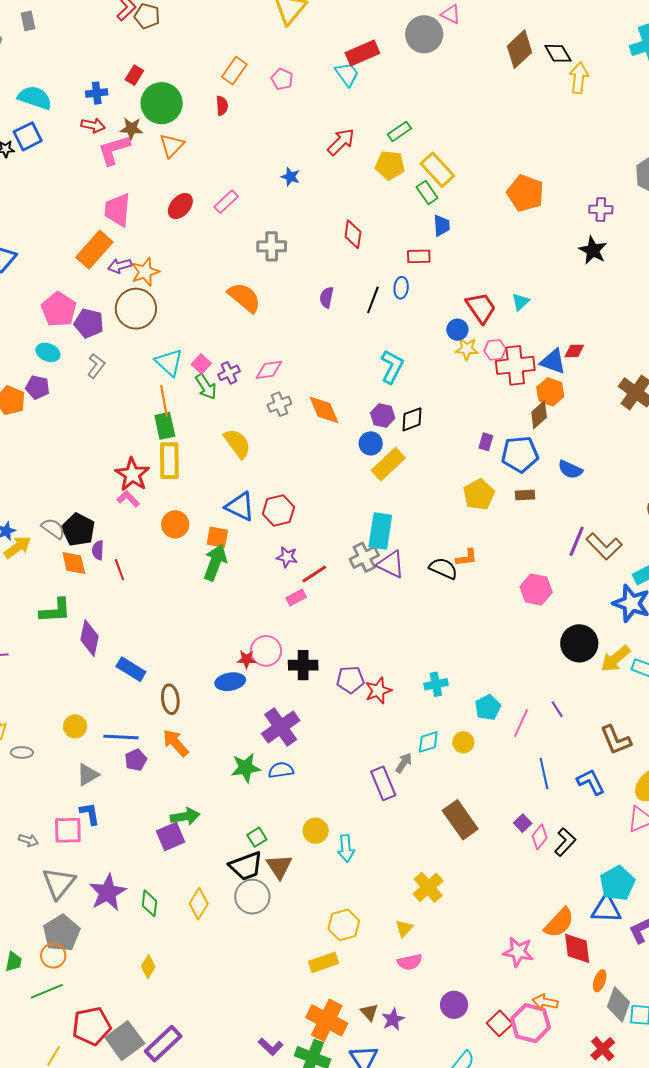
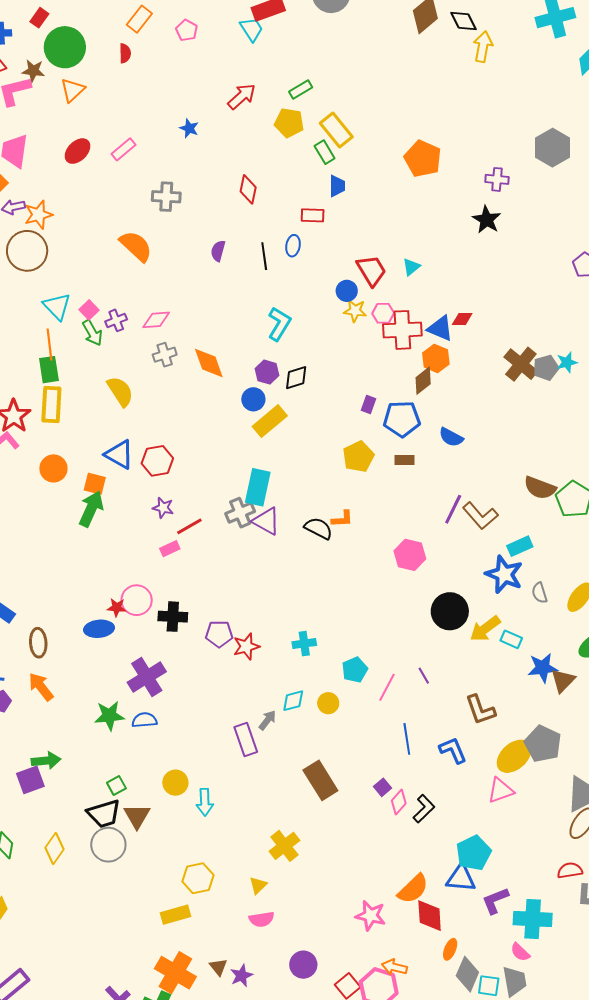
black line: (373, 300) -> (264, 256), turned -32

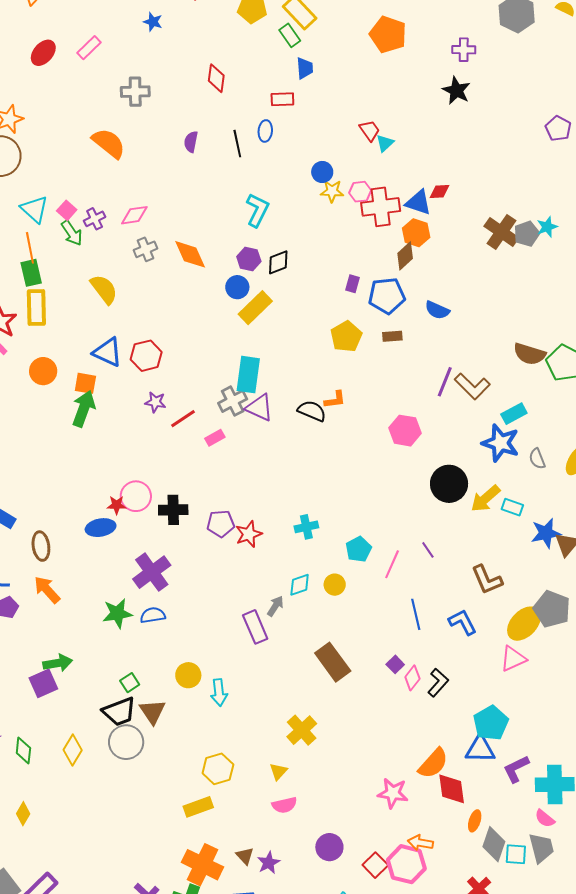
red trapezoid: (371, 270) -> (370, 131), moved, size x0.7
pink rectangle: (170, 549) -> (215, 438), moved

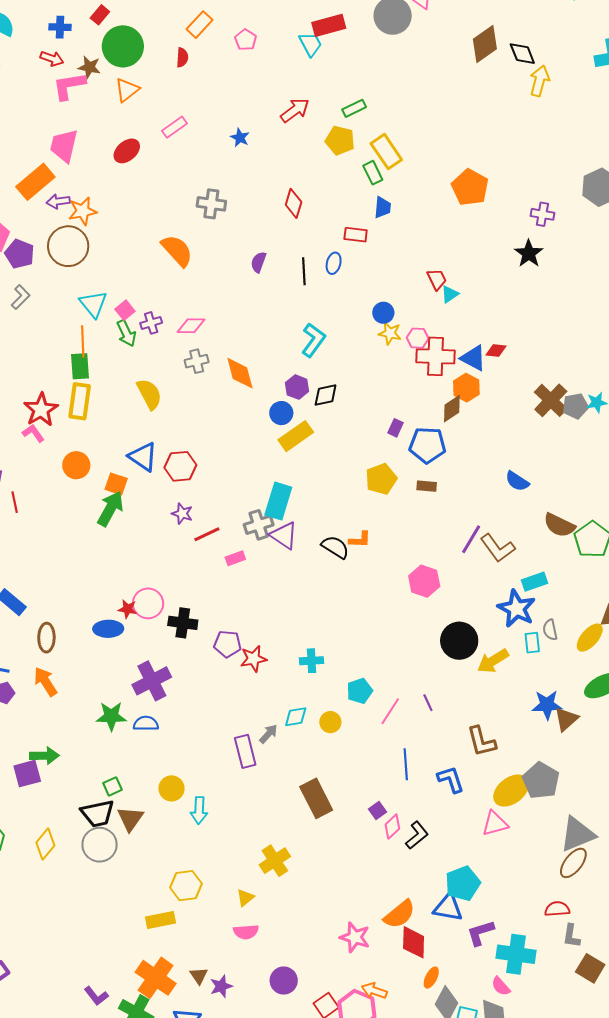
pink rectangle: (89, 48) -> (174, 127), moved
blue semicircle: (437, 310) -> (517, 481), moved
cyan rectangle: (512, 507) -> (532, 643), moved, turned 55

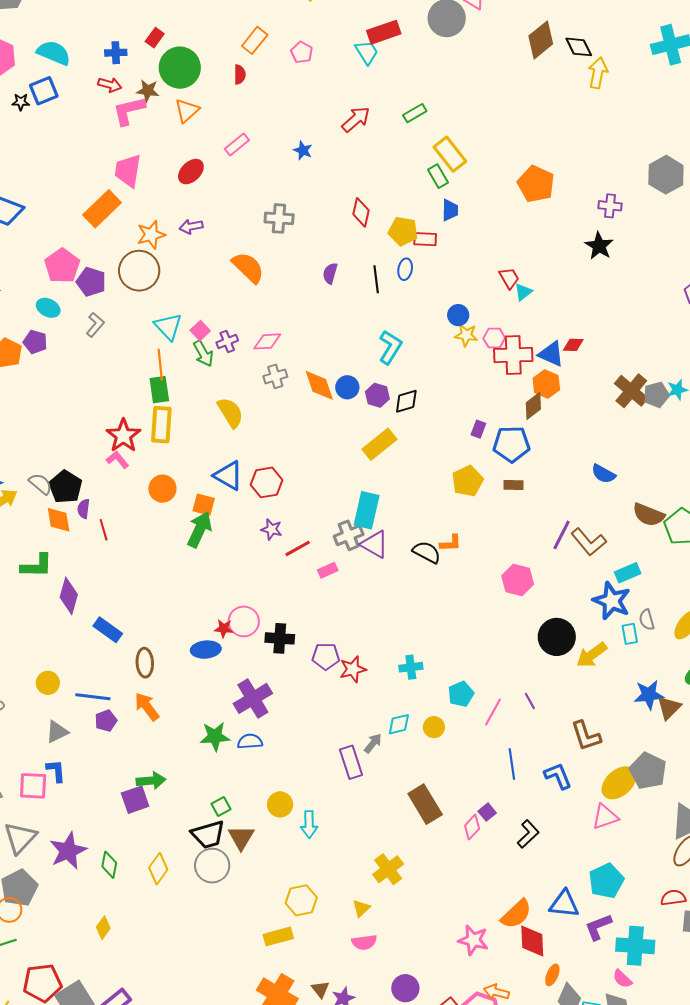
yellow pentagon: (340, 140) -> (403, 231), moved
purple arrow: (58, 201) -> (191, 227), moved
blue circle: (281, 413) -> (347, 387), moved
pink diamond: (392, 827) -> (472, 827), moved
cyan pentagon: (463, 883) -> (606, 881), moved

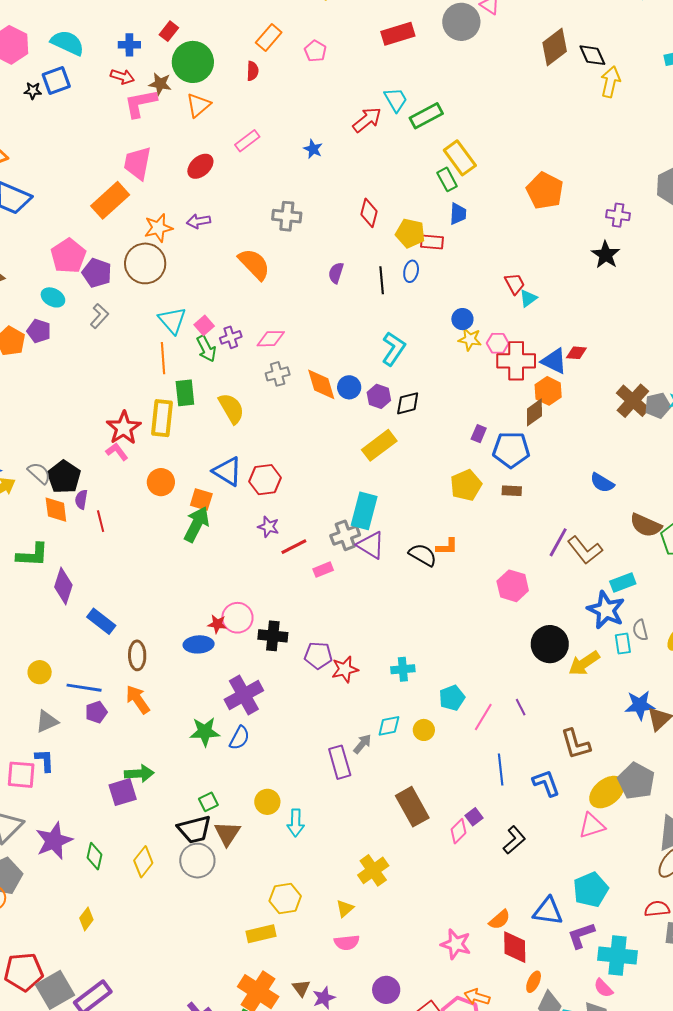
cyan trapezoid: (367, 52) -> (396, 100), moved
green rectangle: (415, 113) -> (426, 116), size x1.4
green rectangle: (159, 390) -> (185, 393), moved
blue semicircle: (250, 741) -> (239, 738), turned 120
orange semicircle: (516, 914) -> (500, 920), size x0.7

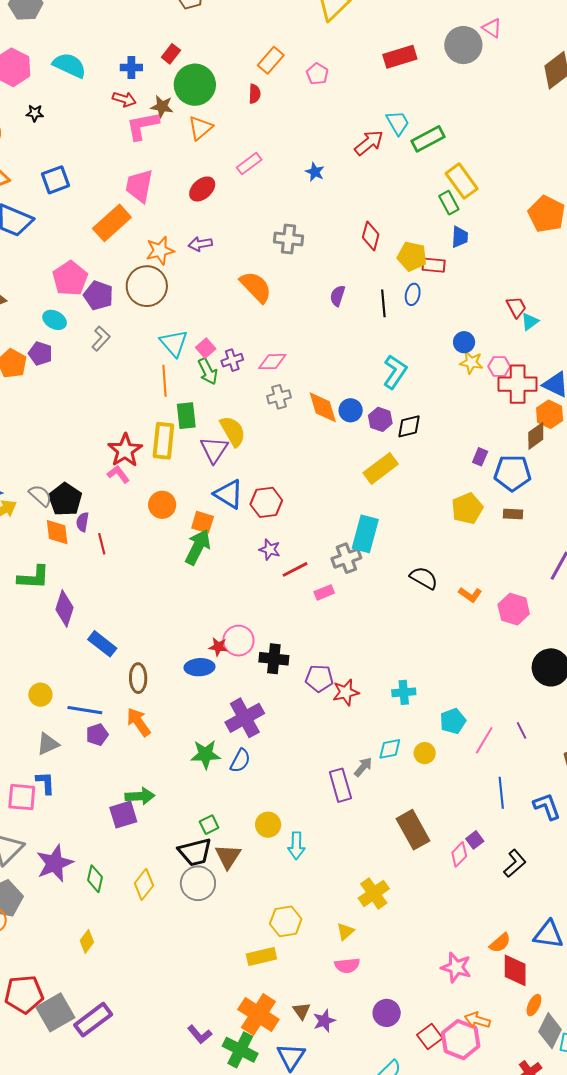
blue square: (56, 80) -> (55, 180), moved
purple triangle: (371, 545) -> (214, 450), moved, turned 32
orange L-shape: (447, 547) -> (470, 595), moved, turned 35

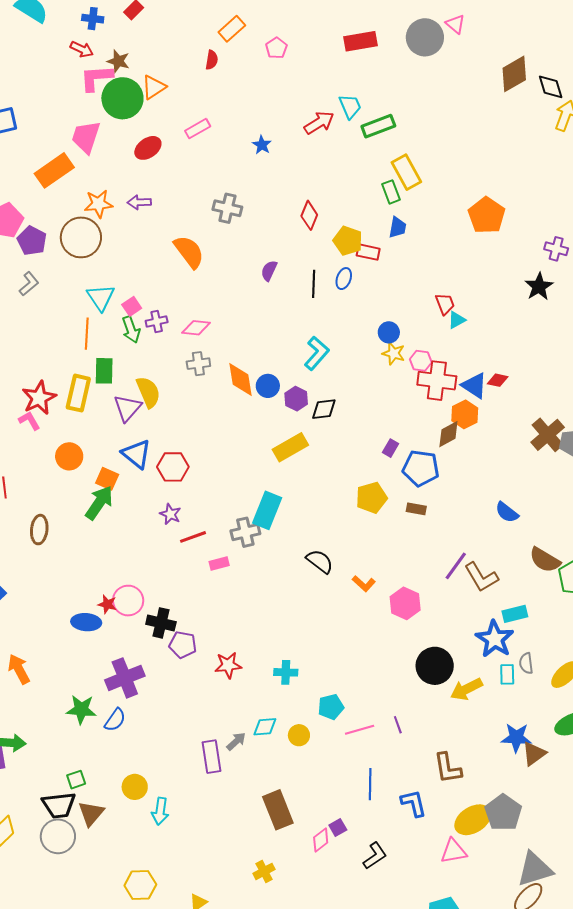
green circle: (195, 85) -> (122, 98), moved
brown ellipse: (138, 678) -> (39, 530), moved
purple pentagon: (319, 678) -> (183, 645), moved
pink line: (484, 740) -> (360, 730), turned 36
yellow cross: (374, 893) -> (264, 871), moved, size x0.7

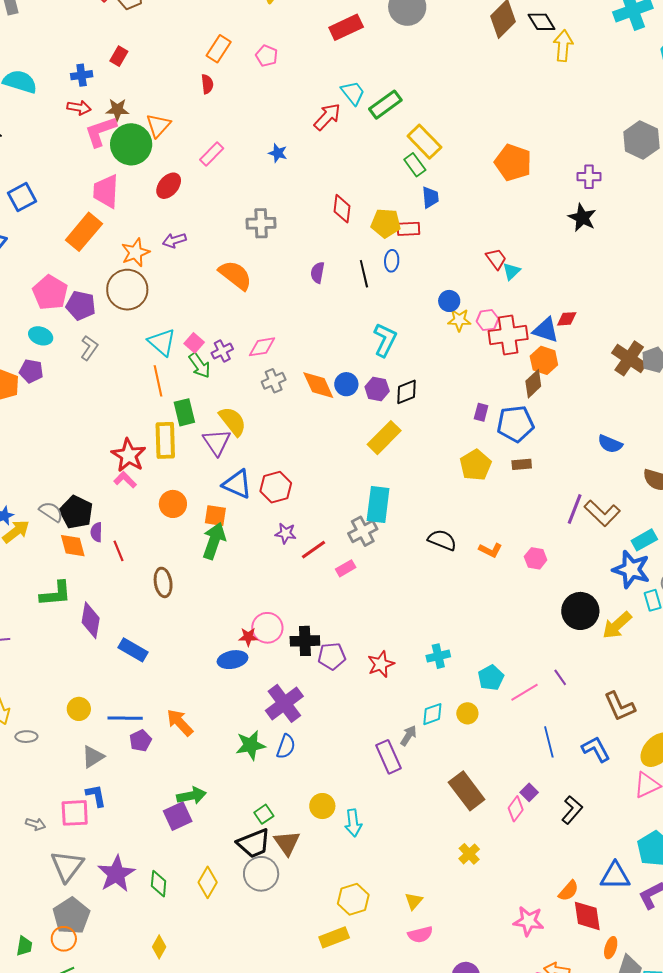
pink hexagon: (405, 603) -> (536, 558), size x0.7

